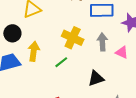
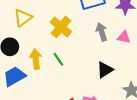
yellow cross: (73, 38) -> (61, 27), moved, turned 30
green line: (61, 62) -> (58, 59), moved, turned -72

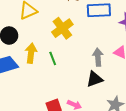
gray arrow: (102, 32) -> (98, 57), moved

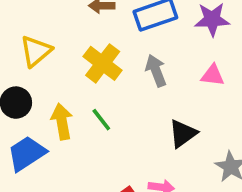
gray arrow: (98, 57) -> (156, 70), moved

